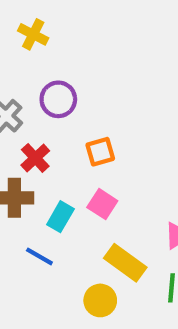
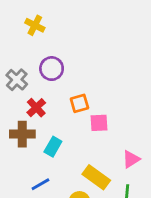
pink square: (102, 204) -> (99, 123), moved, turned -36
blue line: (39, 256) -> (40, 184), moved, turned -60

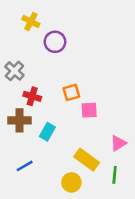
purple circle: (52, 69) -> (55, 42), moved
red cross: (36, 108) -> (32, 96), turned -30
blue line: (40, 184) -> (25, 166), moved

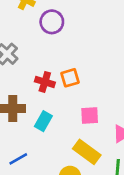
red cross: (32, 96) -> (45, 82), moved
pink square: (89, 110) -> (90, 116), moved

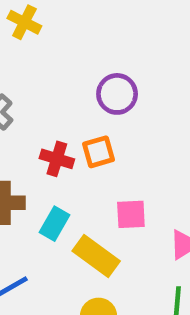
purple circle: (52, 22) -> (117, 94), moved
yellow rectangle: (87, 152) -> (96, 256), moved

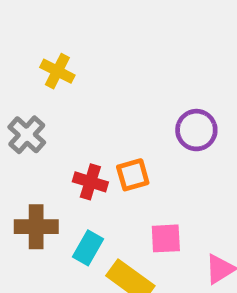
yellow cross: (24, 22) -> (57, 71), moved
purple circle: (117, 94) -> (196, 130), moved

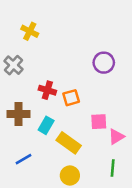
orange square: (133, 175) -> (71, 98), moved
pink square: (166, 238) -> (99, 122), moved

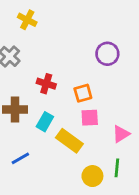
orange square: (71, 98) -> (83, 93), moved
pink square: (99, 122) -> (90, 118), moved
yellow circle: (70, 175) -> (92, 176), moved

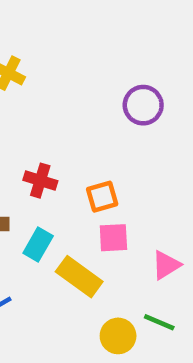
purple circle: (107, 54) -> (143, 105), moved
green line: (117, 168) -> (159, 322), turned -72

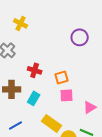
yellow rectangle: (79, 277) -> (52, 123), moved

